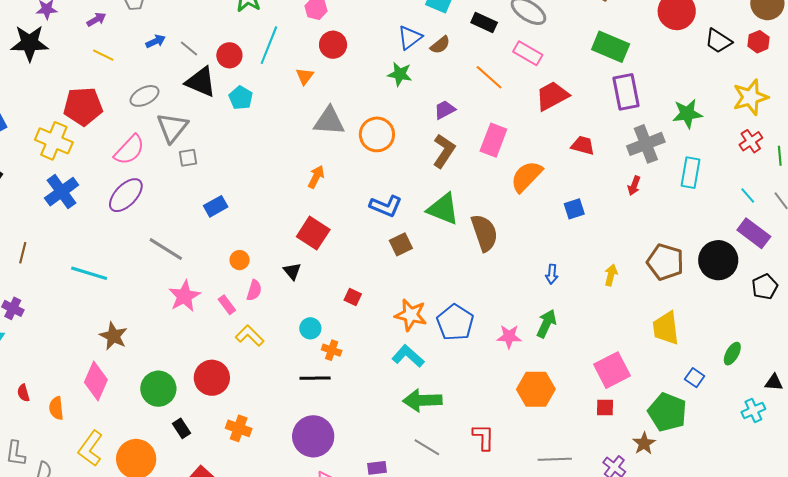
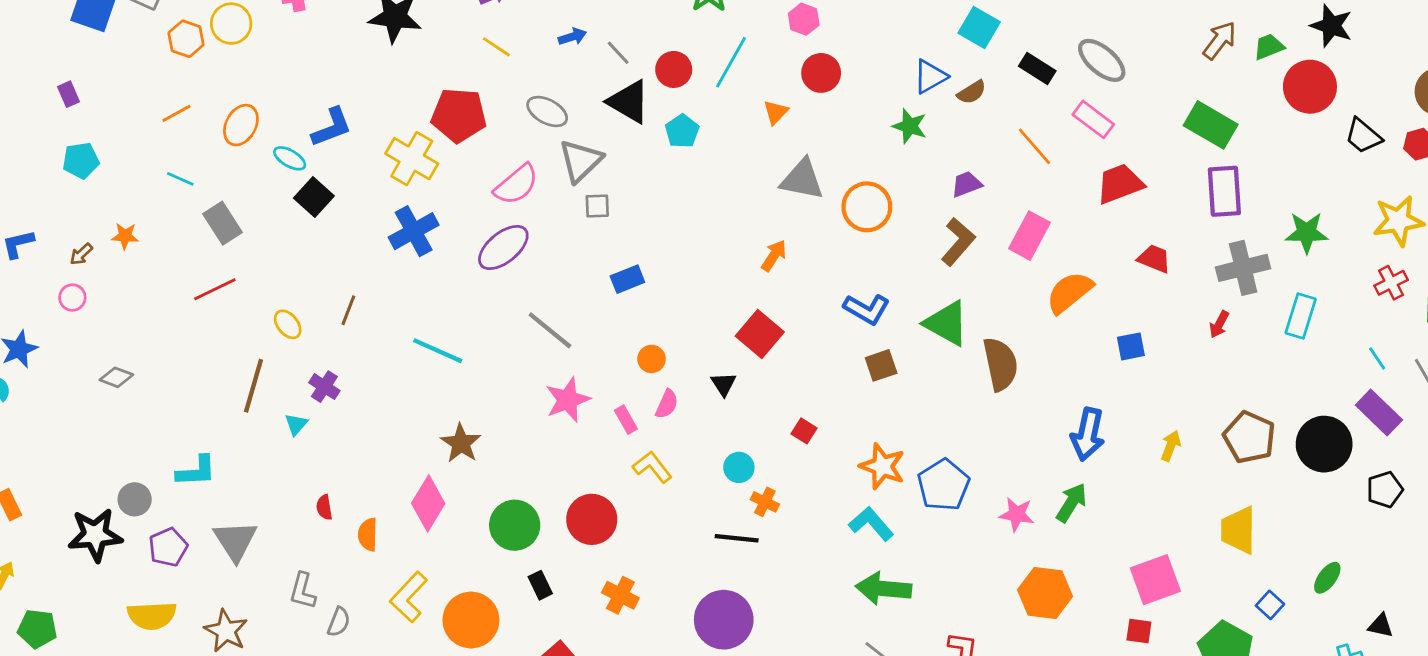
gray ellipse: (145, 96) -> (547, 111), turned 48
blue arrow: (552, 274) -> (1088, 434), size x1.8

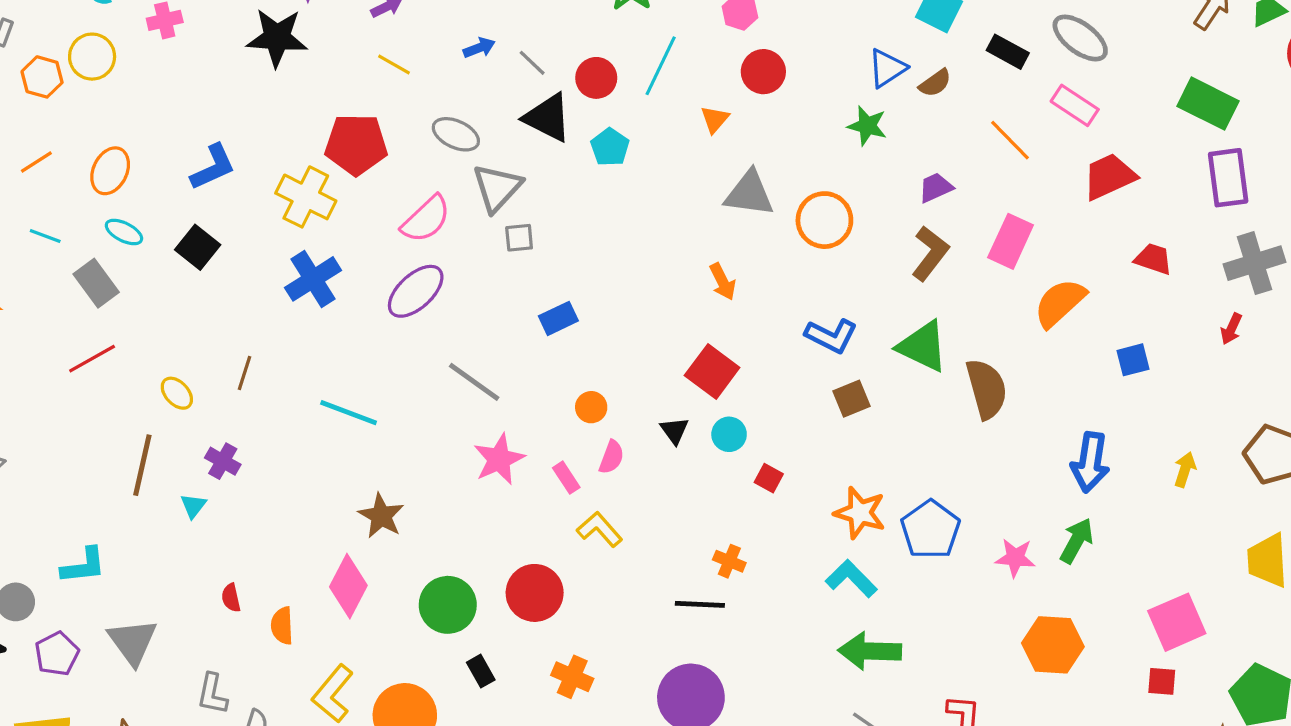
cyan ellipse: (290, 158) -> (124, 232), moved
orange arrow: (774, 256) -> (723, 282), turned 124
cyan circle: (739, 467) -> (729, 434), moved

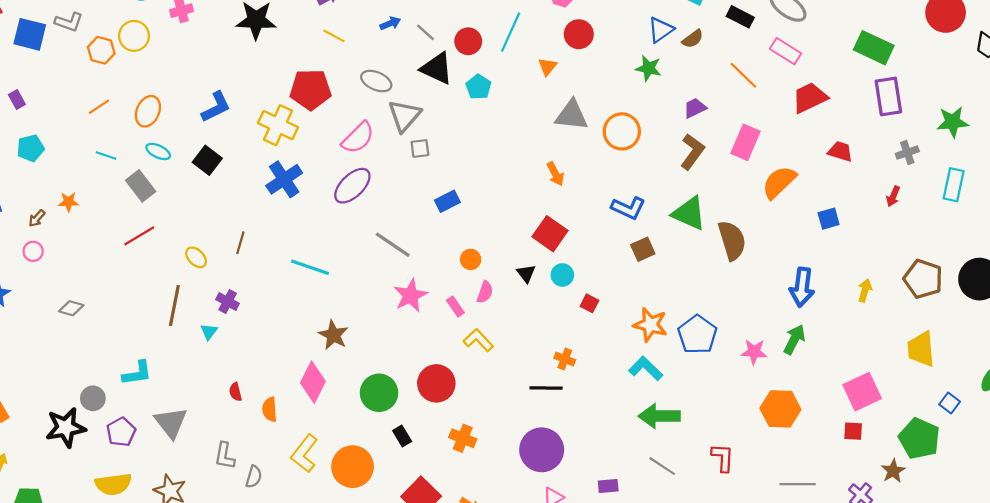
gray cross: (1255, 263) -> (907, 152), size x0.6

